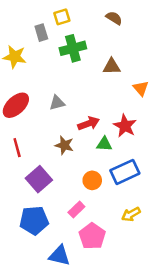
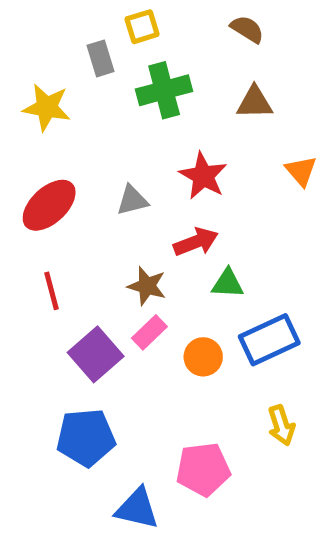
brown triangle: (112, 66) -> (255, 103), moved
red star: (125, 126) -> (203, 176), moved
pink rectangle: (76, 209) -> (149, 332), moved
yellow arrow: (131, 214) -> (281, 425), turned -78
pink pentagon: (92, 236) -> (203, 469), turned 30

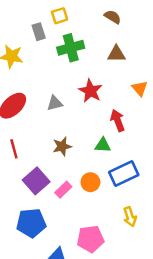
red arrow: (196, 242) -> (118, 121), moved, turned -90
brown star: (147, 286) -> (62, 146), turned -30
pink rectangle: (149, 332) -> (63, 190), moved

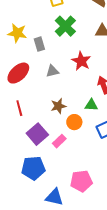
gray rectangle: (39, 32) -> (39, 44), moved
green cross: (71, 48) -> (65, 26), turned -30
orange circle: (90, 182) -> (74, 122), moved

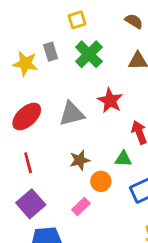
gray rectangle: (39, 44) -> (51, 52), moved
gray triangle: (52, 71) -> (72, 114), size x1.5
purple square: (37, 134) -> (31, 204), moved

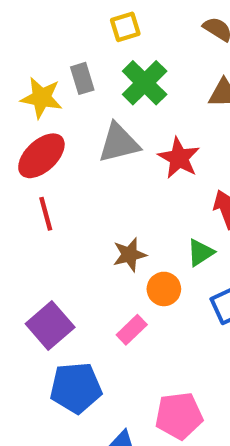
gray triangle: (72, 114) -> (119, 143), moved
red ellipse: (27, 116) -> (41, 156), moved
green triangle: (123, 159) -> (200, 252), turned -36
red line: (28, 163) -> (46, 214), moved

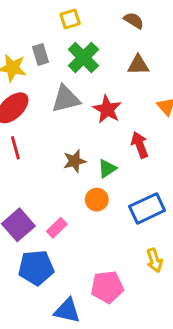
green triangle: (200, 252) -> (107, 169), moved
brown star: (130, 255) -> (75, 161), moved
pink rectangle: (132, 330) -> (57, 228), moved

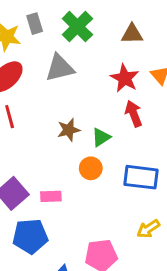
red star: (107, 109) -> (125, 78), moved
blue rectangle: (147, 208) -> (141, 177), turned 32
pink rectangle: (57, 228) -> (51, 196), turned 42
yellow arrow: (154, 260) -> (148, 229), turned 75

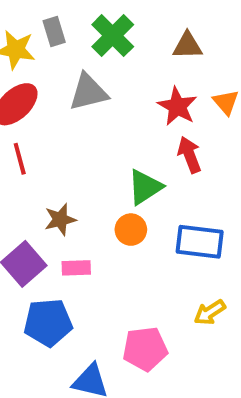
brown star: (69, 130) -> (60, 219), moved
green triangle: (101, 137) -> (145, 187), size x1.4

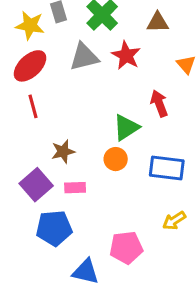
red star: (177, 106) -> (126, 55), moved

